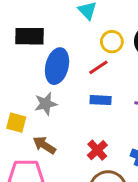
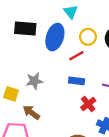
blue ellipse: (57, 66) -> (55, 37), moved
red cross: (97, 150) -> (88, 104), moved

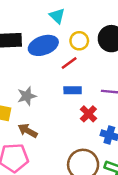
blue ellipse: (55, 37) -> (43, 45), turned 60

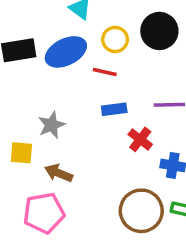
red line: (69, 63) -> (105, 72), turned 56

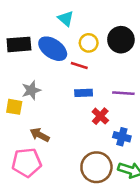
blue ellipse: (66, 52) -> (53, 49), turned 56
gray star: (51, 125) -> (31, 90), moved
yellow square: (21, 153) -> (14, 107), moved

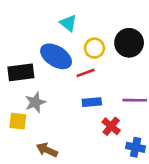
black rectangle: (19, 44) -> (21, 72), moved
red line: (79, 66) -> (86, 73), turned -35

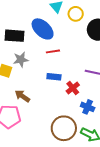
yellow circle: (94, 48) -> (76, 14), moved
red line: (86, 73) -> (53, 51), moved
blue rectangle: (92, 102) -> (54, 77), moved

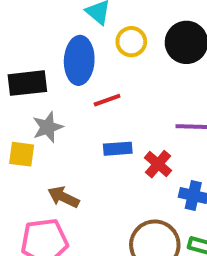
yellow circle: (76, 14) -> (131, 42), moved
blue ellipse: (43, 29) -> (79, 60), turned 60

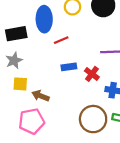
gray star: (48, 127) -> (14, 60), moved
yellow square: (22, 154) -> (20, 84), moved

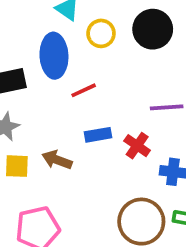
brown arrow: (41, 96) -> (57, 160), moved

